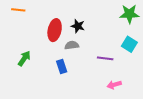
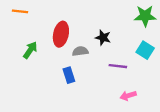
black star: (78, 26) -> (103, 38), moved
green arrow: (24, 58) -> (30, 50), moved

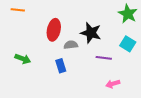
green star: (145, 16) -> (128, 14), turned 30
black star: (103, 38) -> (91, 33), size x1.5
green arrow: (30, 50) -> (23, 59), moved, turned 77

